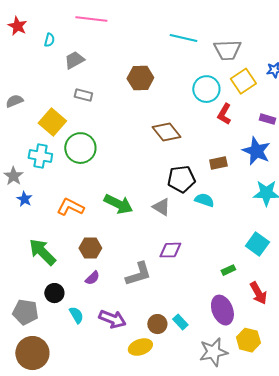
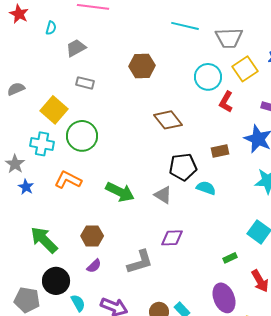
orange L-shape: (70, 207) -> (68, 180), moved
black circle: (54, 293) -> (56, 281), size x1.4

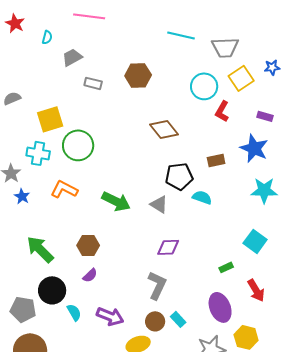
gray rectangle: (85, 83) -> (93, 83), moved
yellow square: (54, 110) -> (50, 119), turned 32
gray L-shape: (140, 262) -> (157, 285), moved, turned -48

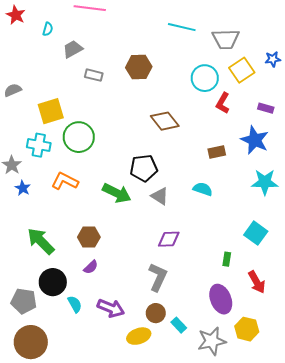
black pentagon: (179, 176) -> (144, 168), moved
green rectangle: (226, 267) -> (227, 259), turned -56
cyan rectangle: (178, 319) -> (179, 325), moved

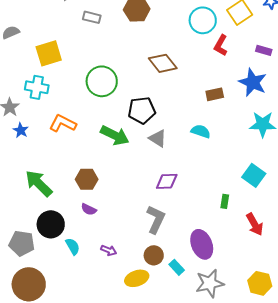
green circle: (79, 137) -> (102, 81), moved
purple semicircle: (91, 267) -> (89, 209), turned 70
purple ellipse: (221, 299) -> (202, 244), moved
purple arrow: (111, 308) -> (109, 250), size x0.6
yellow hexagon: (247, 329) -> (260, 283), moved

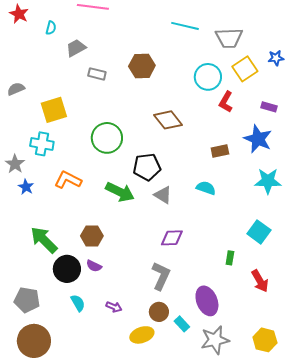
black circle: (51, 224) -> (67, 269), moved

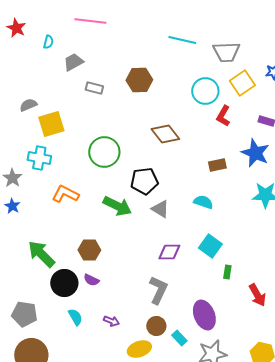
gray semicircle: (16, 89) -> (28, 105), moved
blue star: (26, 187) -> (12, 206), moved
cyan square: (259, 232) -> (210, 246), moved

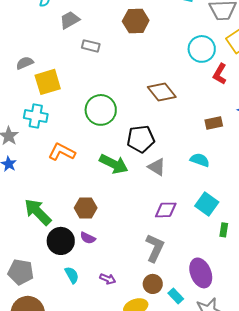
brown hexagon: (139, 80) -> (136, 21), moved

